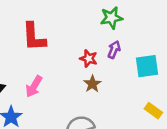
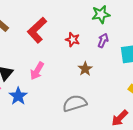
red L-shape: (34, 37) -> (37, 30), turned 50
red star: (89, 58) -> (73, 40), moved

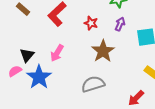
brown star: (85, 69) -> (103, 51), size x1.6
blue star: (18, 96) -> (39, 77), size x1.4

